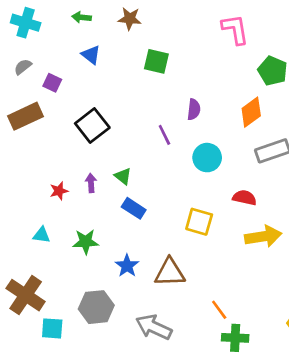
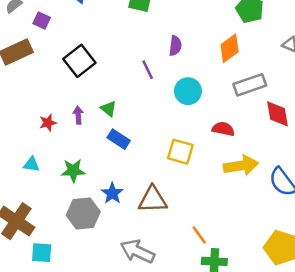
gray hexagon: (96, 307) -> (83, 213), moved

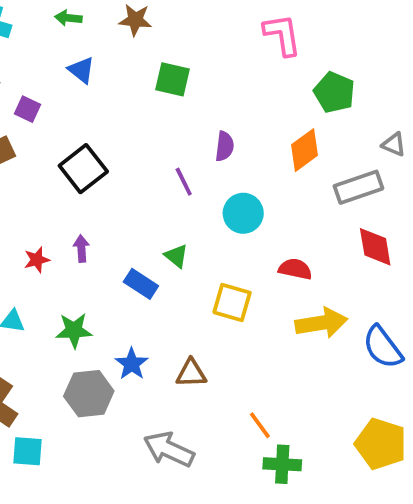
gray rectangle: (250, 85) -> (358, 187), moved
green triangle: (108, 109) -> (176, 256), moved
brown triangle: (153, 200) -> (191, 373), size x0.7

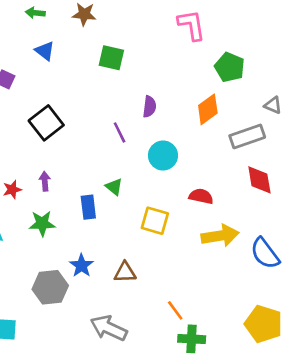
blue rectangle: (141, 284) -> (88, 207), turned 50
green star: (74, 330) -> (42, 223), moved

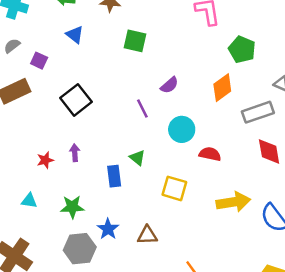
purple semicircle: (149, 107) -> (169, 85), turned 42
red semicircle: (201, 196) -> (210, 154), moved
green star: (42, 223) -> (72, 207), moved

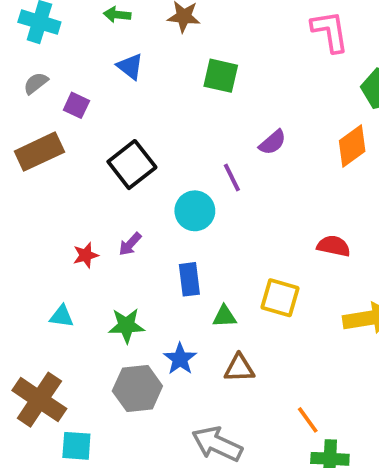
cyan circle: (182, 129) -> (195, 211), moved
purple arrow: (75, 153) -> (130, 244), turned -133
green triangle: (137, 158) -> (224, 316), moved, turned -42

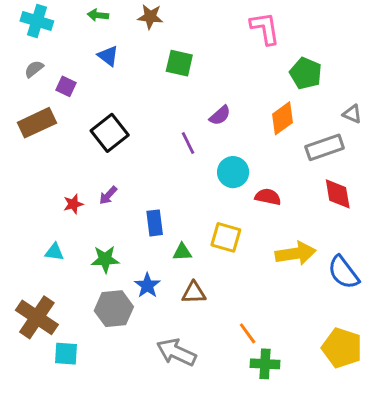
cyan circle: (195, 211) -> (233, 172), moved

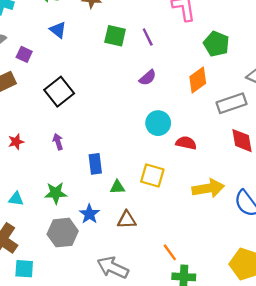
purple line: (188, 143) -> (148, 37), moved
purple arrow: (108, 195) -> (58, 142), turned 119
red star: (73, 204) -> (16, 142), moved
cyan triangle: (54, 252) -> (16, 199), moved

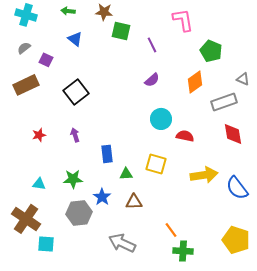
green square: (115, 36) -> (121, 31), moved

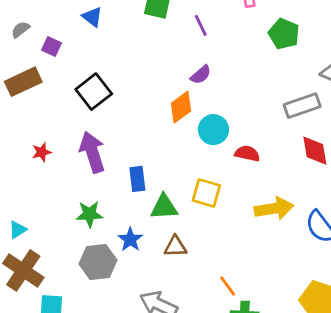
orange diamond: (195, 82) -> (181, 107), moved
purple arrow: (75, 135) -> (92, 152), size x2.0
green triangle: (126, 174) -> (164, 207), size x1.5
cyan triangle: (39, 184) -> (18, 230), moved, turned -40

